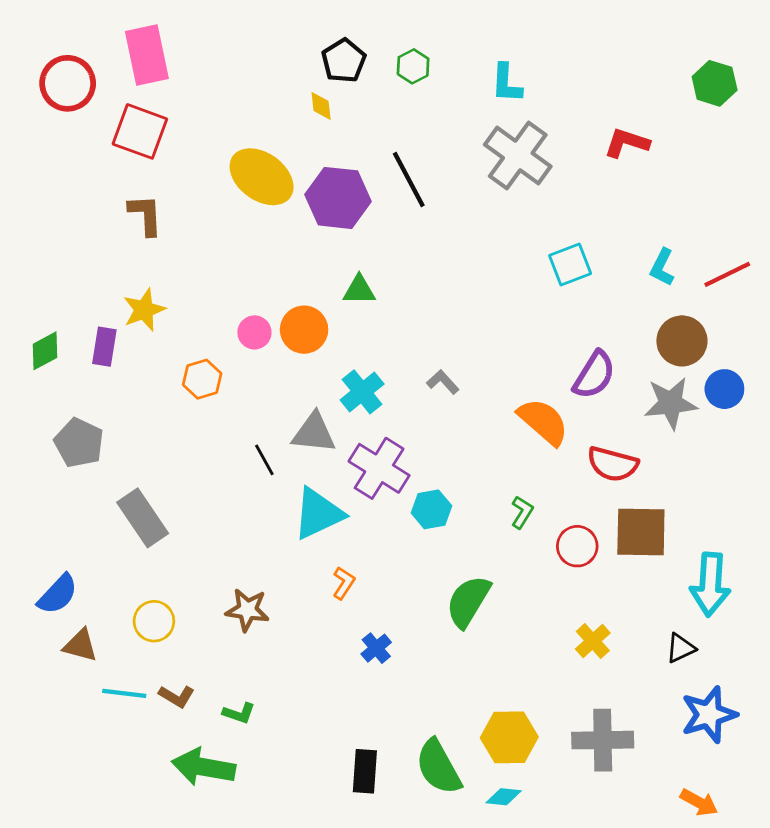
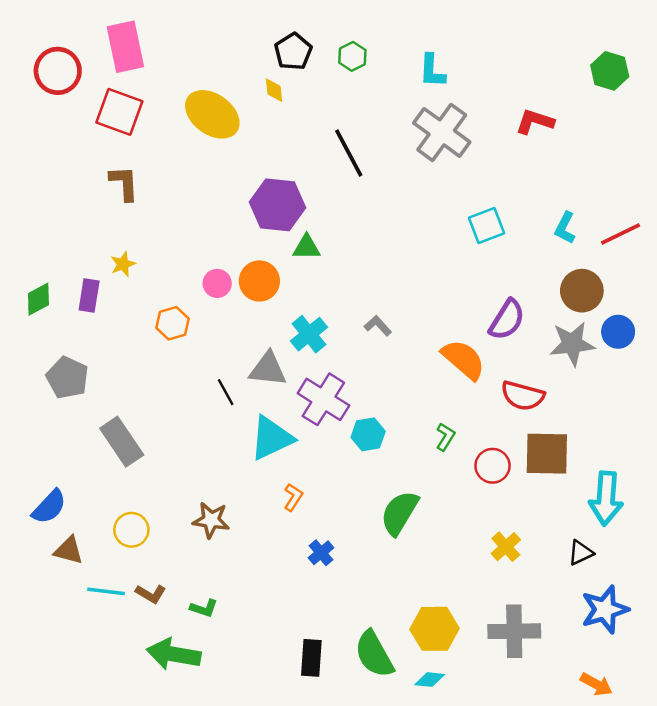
yellow ellipse: (262, 177) -> (212, 114), moved
purple hexagon: (338, 198) -> (278, 205), moved
yellow star: (144, 310) -> (123, 264), size x0.7

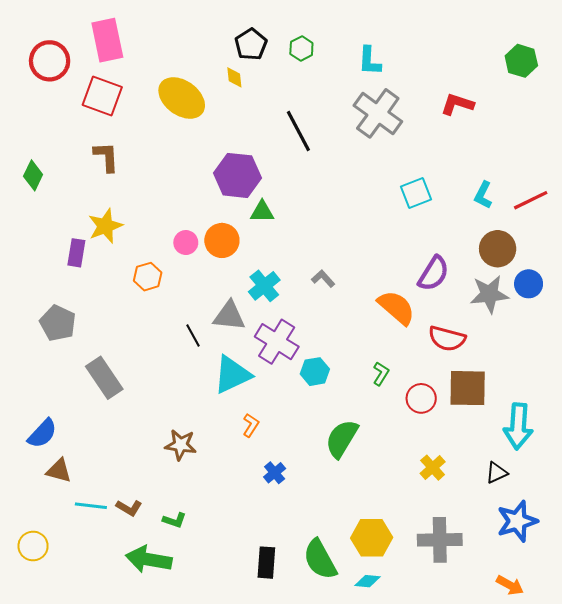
yellow star: (123, 264) -> (105, 226), size x1.6
green diamond: (38, 299) -> (33, 175), moved, turned -36
yellow circle: (131, 530) -> (33, 546), moved

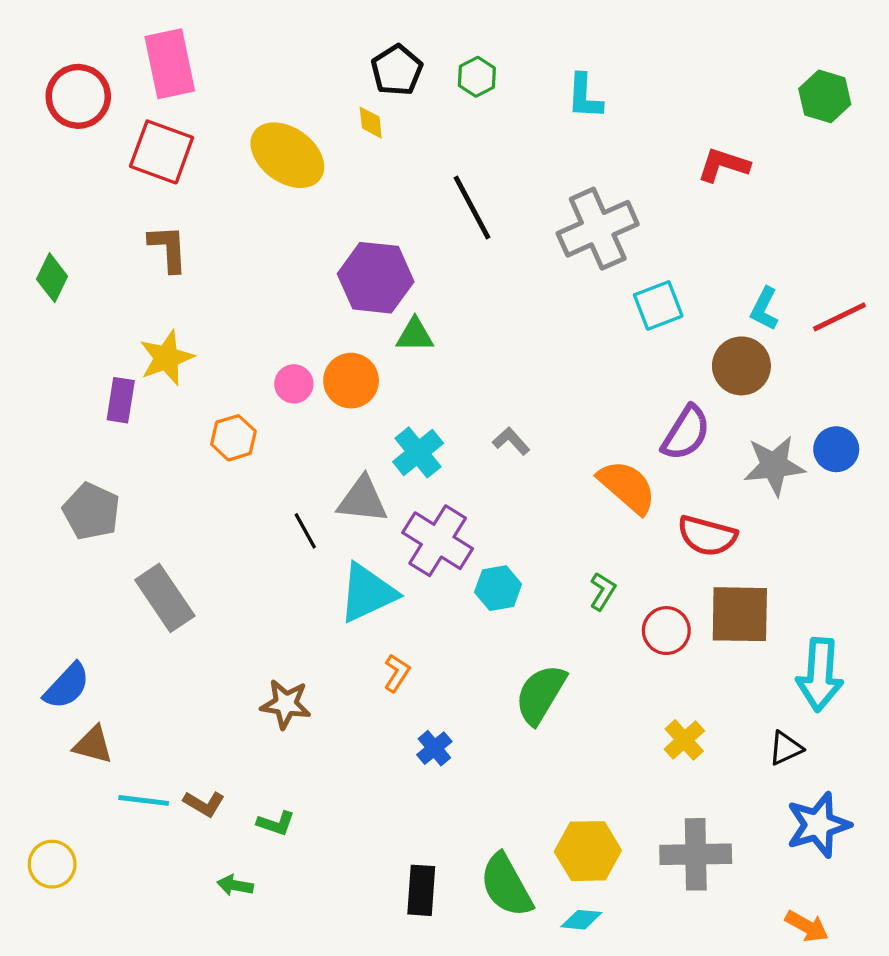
gray cross: (378, 113) -> (598, 229), moved, turned 30
brown circle: (498, 249) -> (741, 366), moved
green arrow: (149, 559) -> (235, 885), size x0.5

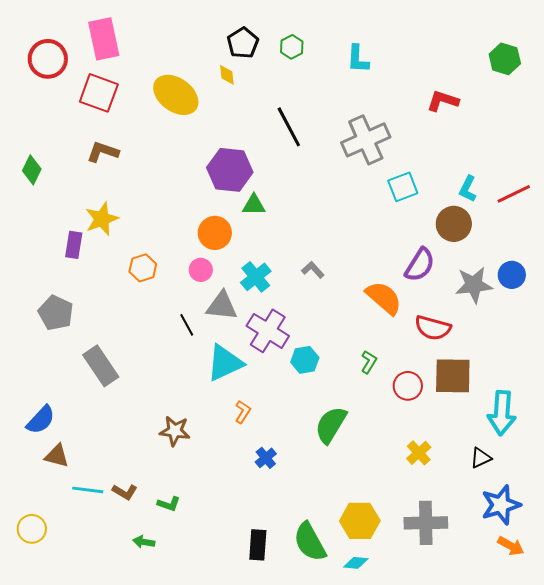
brown L-shape: (168, 248) -> (103, 152), turned -68
pink circle: (294, 384) -> (201, 270), moved
orange arrow: (807, 926) -> (511, 546), moved

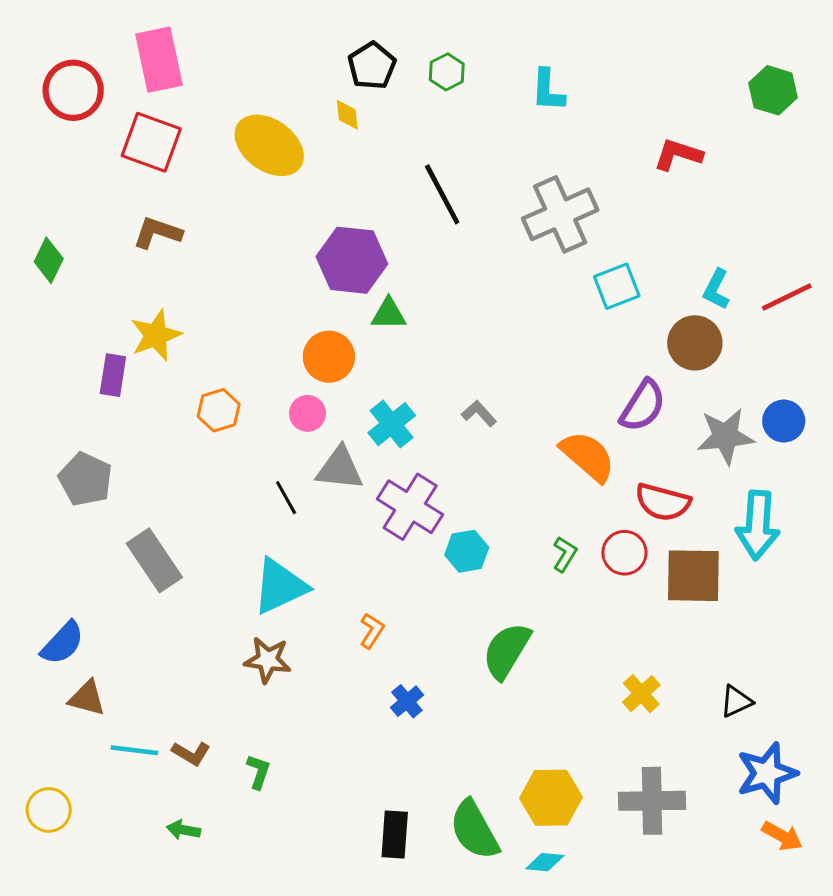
cyan triangle: (225, 363) -> (280, 586), moved
red circle: (408, 386) -> (624, 553), moved
cyan arrow: (502, 413) -> (758, 525), moved
green L-shape: (169, 504) -> (258, 772), turned -90
green arrow: (144, 542) -> (183, 830), moved

